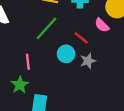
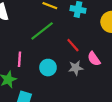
pink semicircle: (102, 25) -> (94, 59), moved
cyan circle: (66, 54) -> (48, 68), moved

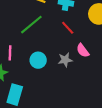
red line: (73, 45) -> (68, 28), moved

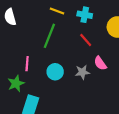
green line: (31, 25) -> (49, 36), turned -30

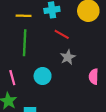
pink semicircle: (100, 63) -> (94, 77), moved, turned 56
gray star: (82, 72) -> (68, 57), moved

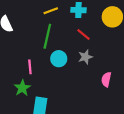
yellow line: (24, 16) -> (51, 11), turned -32
cyan circle: (43, 76) -> (59, 59), moved

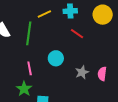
green line: (47, 36) -> (29, 33), moved
gray star: (85, 57) -> (82, 72), moved

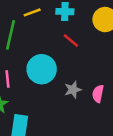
cyan circle: (56, 58) -> (42, 69), size x1.5

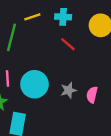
cyan circle: (42, 69) -> (34, 84), moved

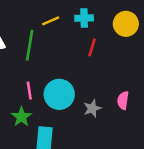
red line: (68, 44) -> (92, 47), turned 70
gray star: (69, 90) -> (92, 108), moved

